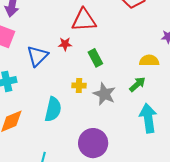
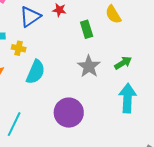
yellow semicircle: (149, 60) -> (113, 14), moved, turned -132
yellow cross: (79, 85) -> (19, 48), moved

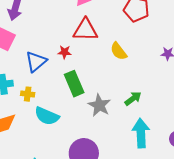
green rectangle: (87, 29) -> (74, 84), moved, size x1.4
cyan semicircle: (36, 72) -> (47, 116), turned 95

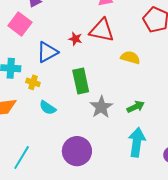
yellow semicircle: (119, 51) -> (130, 58), turned 132
red star: (64, 52) -> (75, 39), moved
cyan semicircle: (47, 116) -> (48, 108), size x0.7

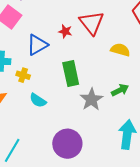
red triangle: (102, 30) -> (92, 23), turned 40
green arrow: (136, 107) -> (120, 90), moved

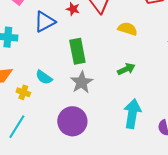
yellow cross: (23, 75) -> (23, 92), moved
gray star: (91, 99) -> (82, 82), moved

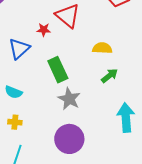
yellow semicircle: (128, 29) -> (102, 48), moved
cyan semicircle: (44, 77) -> (13, 92), moved

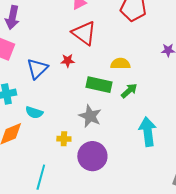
red star: (44, 30) -> (68, 61), moved
green rectangle: (58, 70) -> (99, 85), moved, turned -50
yellow cross: (15, 122) -> (64, 139), moved

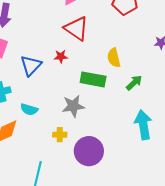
yellow semicircle: (120, 64) -> (114, 58), turned -102
green arrow: (129, 91) -> (134, 83), moved
gray star: (90, 116) -> (73, 106), moved, turned -30

